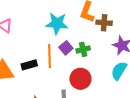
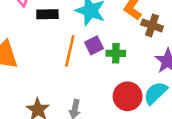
black rectangle: (29, 65) -> (47, 14), moved
red circle: (80, 79) -> (128, 96), moved

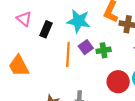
black rectangle: (47, 14) -> (46, 29), turned -56

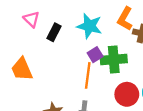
green cross: (104, 50) -> (114, 59), size x1.6
orange line: (68, 54) -> (88, 75), moved

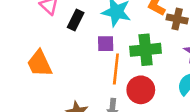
purple square: (95, 55) -> (106, 44), moved, turned 32
red circle: (127, 94) -> (141, 90), moved

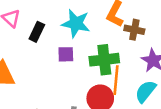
orange line: (116, 69) -> (116, 80), moved

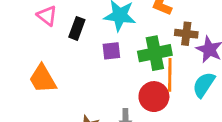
brown cross: (134, 30) -> (186, 34), moved

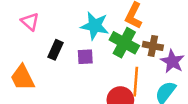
black rectangle: (77, 28) -> (56, 50), moved
green cross: (155, 53) -> (124, 43), moved, turned 36

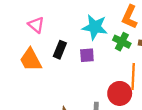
green cross: (124, 43) -> (122, 42), size x0.7
orange trapezoid: (22, 78) -> (31, 60), moved

